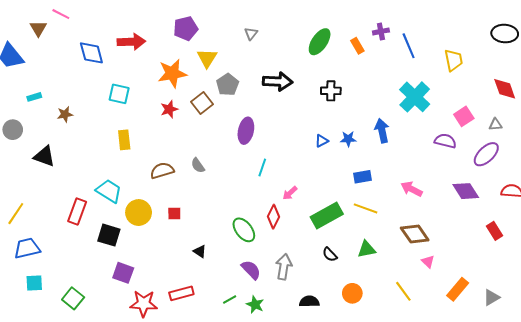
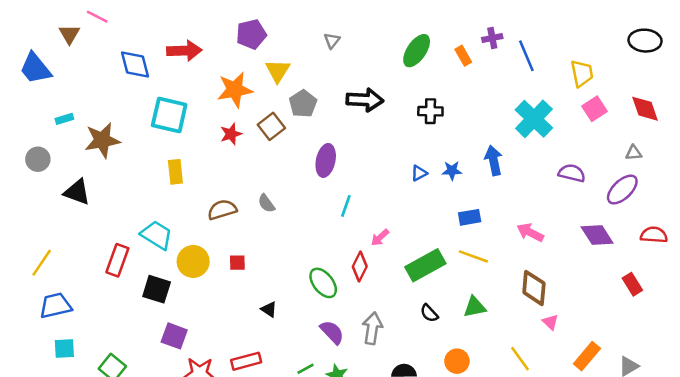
cyan square: (119, 94) -> (169, 115), size x1.4
brown star: (65, 114) -> (102, 140), size x1.8
pink square: (464, 116) -> (595, 109), moved
brown diamond: (415, 234) -> (534, 288), turned 40

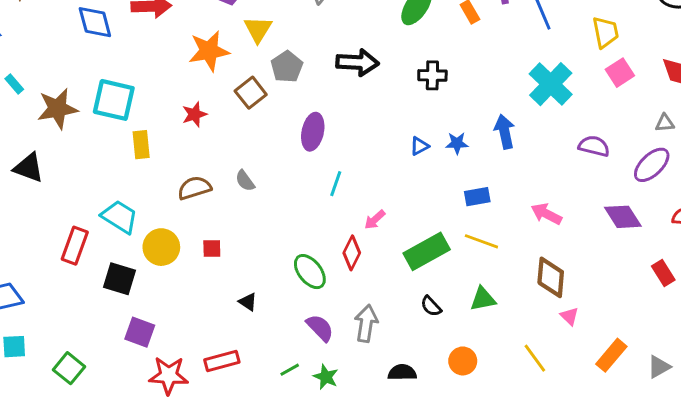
cyan square: (169, 115) -> (114, 100), moved
cyan rectangle: (64, 119) -> (14, 84), turned 66
red star: (231, 134) -> (194, 114), moved

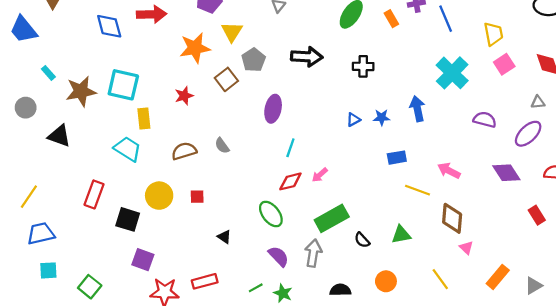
cyan trapezoid: (119, 217) -> (128, 149), moved
yellow line: (481, 241) -> (417, 190), moved
green rectangle: (427, 251) -> (332, 218), moved
red diamond: (352, 253) -> (290, 181), moved, turned 50

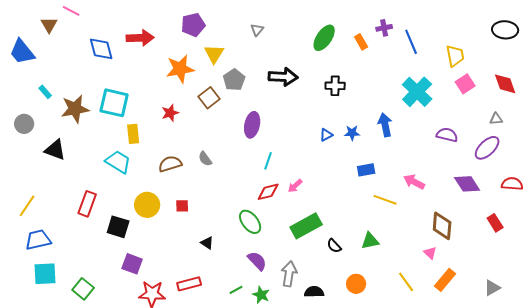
brown diamond: (452, 218) -> (442, 226), moved
gray arrow: (313, 253) -> (289, 274), moved
cyan square: (48, 270) -> (45, 274), size x1.4
orange rectangle: (498, 277) -> (445, 280), moved

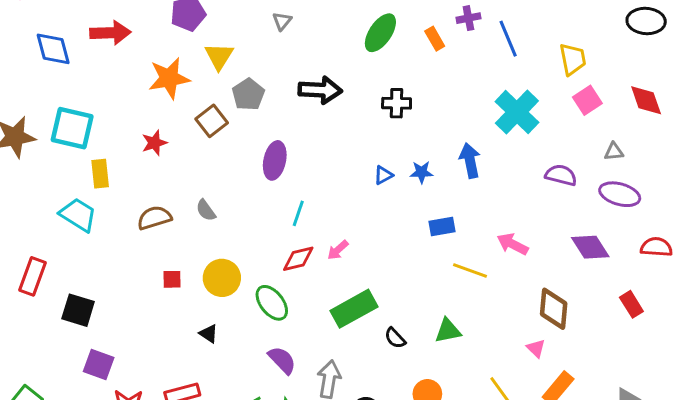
gray triangle: (496, 119) -> (614, 152), moved
purple ellipse: (487, 148) -> (620, 194), turned 60
yellow circle: (147, 205) -> (222, 278), moved

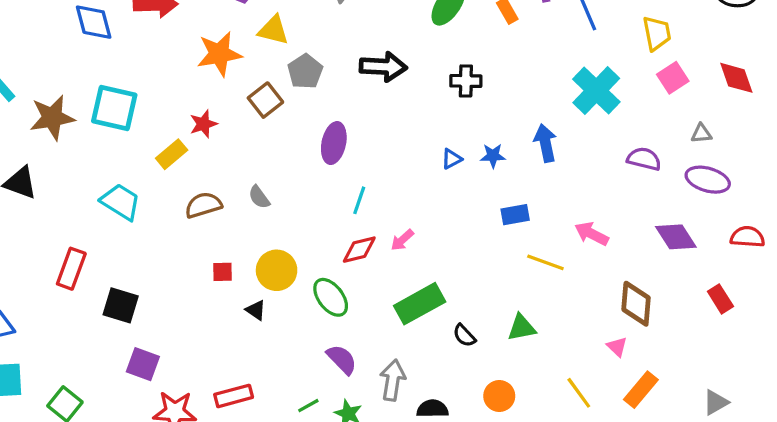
yellow triangle: (219, 56) -> (273, 30), turned -48
yellow rectangle: (100, 174) -> (172, 154), moved, turned 56
black triangle: (209, 334) -> (256, 310), moved

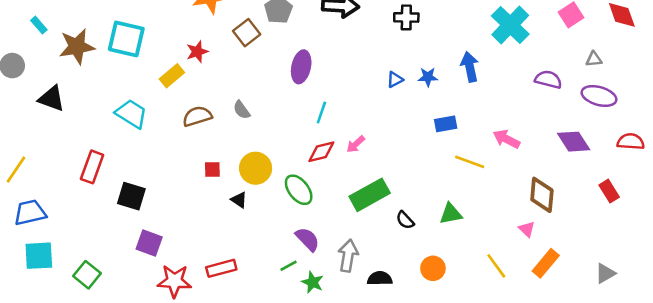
green line: (308, 406) -> (288, 266), moved

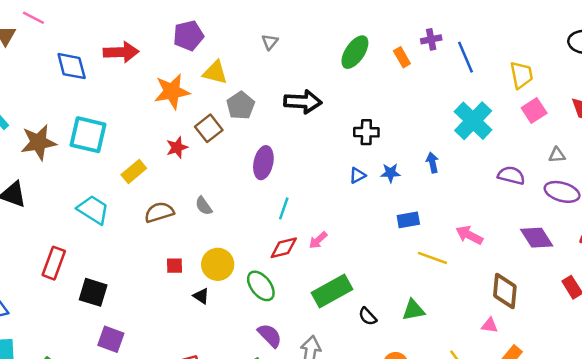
black cross: (406, 17) -> (366, 132), moved
red star: (197, 52) -> (177, 147), moved
blue arrow: (470, 67) -> (432, 163), size x0.7
pink triangle: (527, 229) -> (490, 325), turned -36

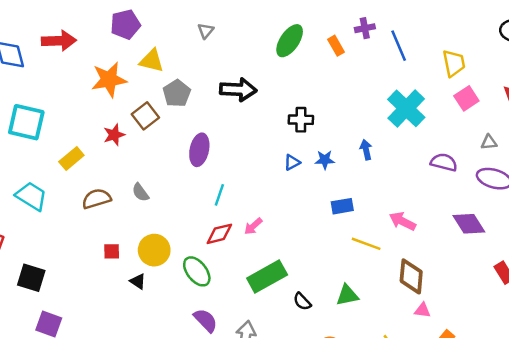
brown diamond: (505, 291) -> (411, 276), moved

